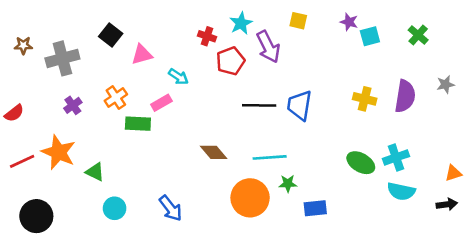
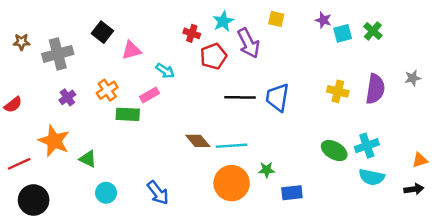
green cross: (418, 35) -> (373, 31), moved
cyan line: (270, 157) -> (232, 146), moved
red line: (22, 161) -> (19, 164), moved

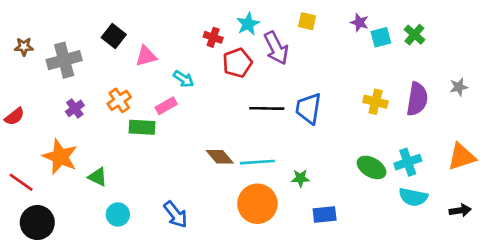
orange triangle: (420, 160) -> (461, 157), moved, size x1.6
red line: (19, 164) -> (21, 182), turned 60
green star: (267, 170) -> (300, 178), moved

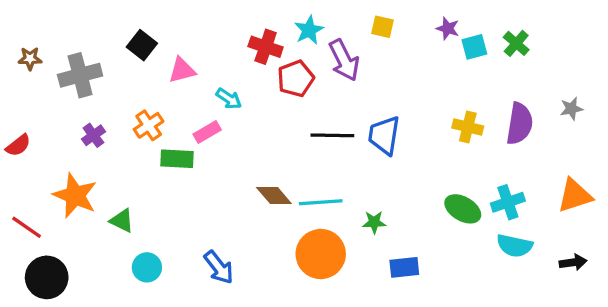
red cross: (213, 37) -> (266, 47), size x1.4

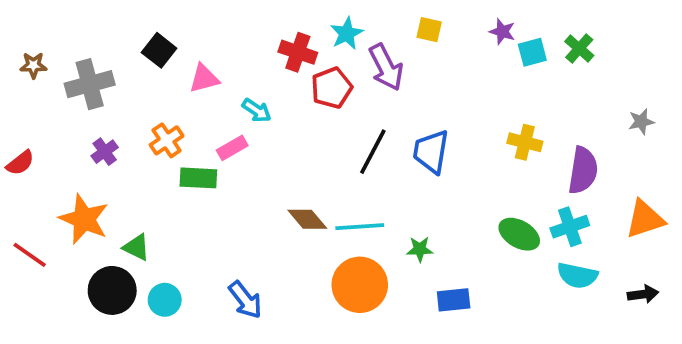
purple semicircle: (520, 124) -> (583, 170), moved
black line: (332, 135) -> (373, 152), turned -63
black circle: (47, 277) -> (112, 290), moved

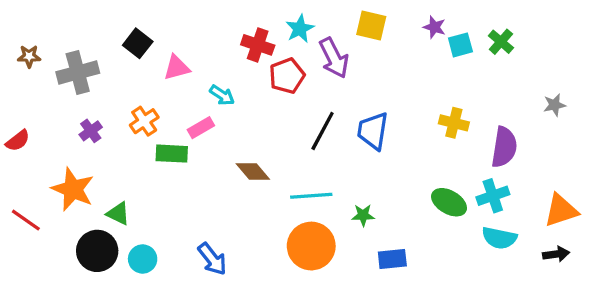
yellow square: (429, 30) -> (371, 25), size x1.4
brown diamond: (307, 219) -> (253, 171), moved
orange triangle: (645, 219) -> (561, 210), moved

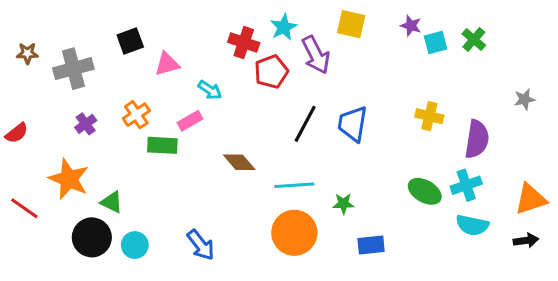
black square: (138, 43) -> (130, 41), turned 32

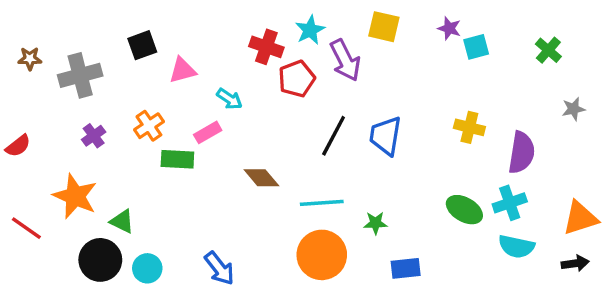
green cross: (474, 39) -> (548, 50), moved

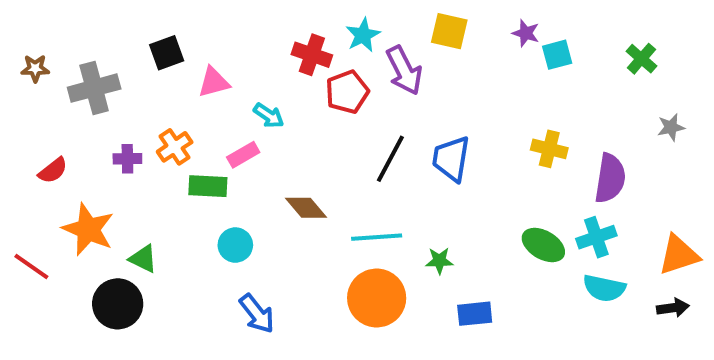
purple cross: (94, 136) -> (127, 159), moved, turned 35
red semicircle: (18, 146) -> (53, 170), moved
cyan circle: (147, 268) -> (235, 245), moved

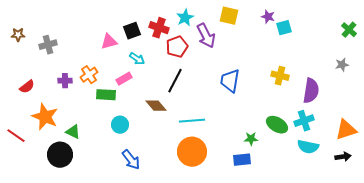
black square: (167, 53) -> (132, 31), moved
green cross: (641, 59) -> (349, 30), moved
gray cross: (94, 88) -> (48, 45), size x0.7
black line: (390, 159) -> (175, 81), moved
green star: (439, 261) -> (251, 139), moved

